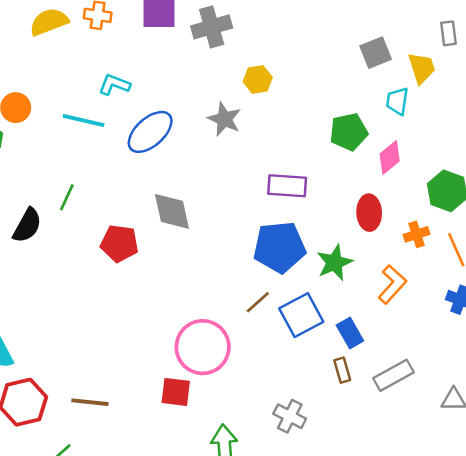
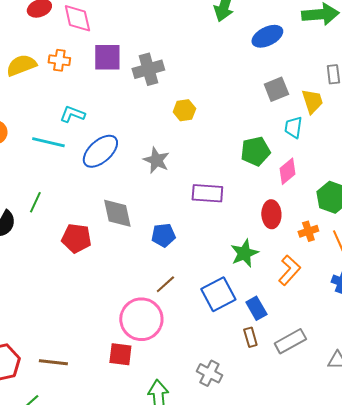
gray star: (224, 119) -> (156, 160), moved
blue pentagon: (279, 247) -> (163, 235), moved, size x0.6
brown line: (258, 302) -> (165, 284), moved

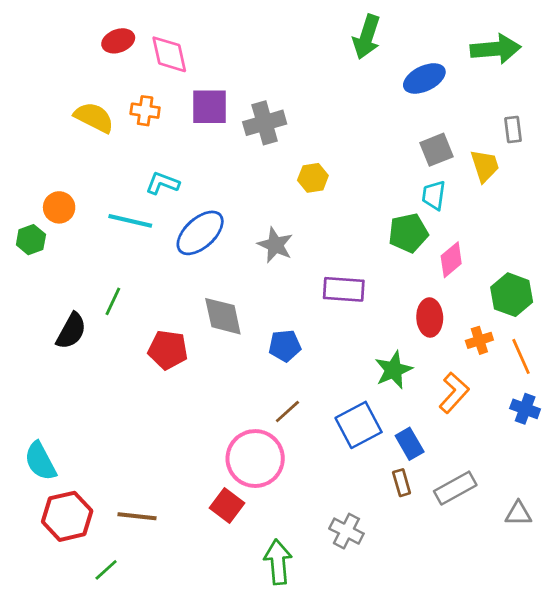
yellow semicircle: (21, 65) -> (94, 117), turned 48
cyan trapezoid: (293, 127) -> (434, 195), moved
red square: (120, 354) -> (227, 506), turned 30

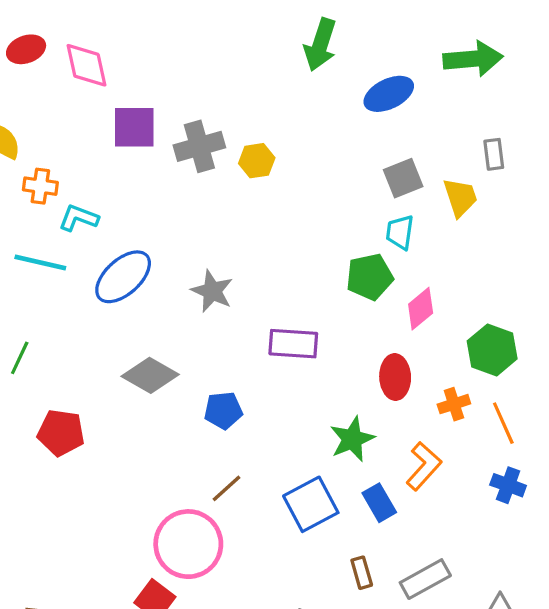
orange cross: (145, 111) -> (40, 186), moved
yellow hexagon: (313, 178) -> (257, 161), moved
gray diamond: (223, 316) -> (150, 375), turned -48
red pentagon: (168, 350) -> (61, 433), moved
blue rectangle: (410, 444) -> (379, 503), moved

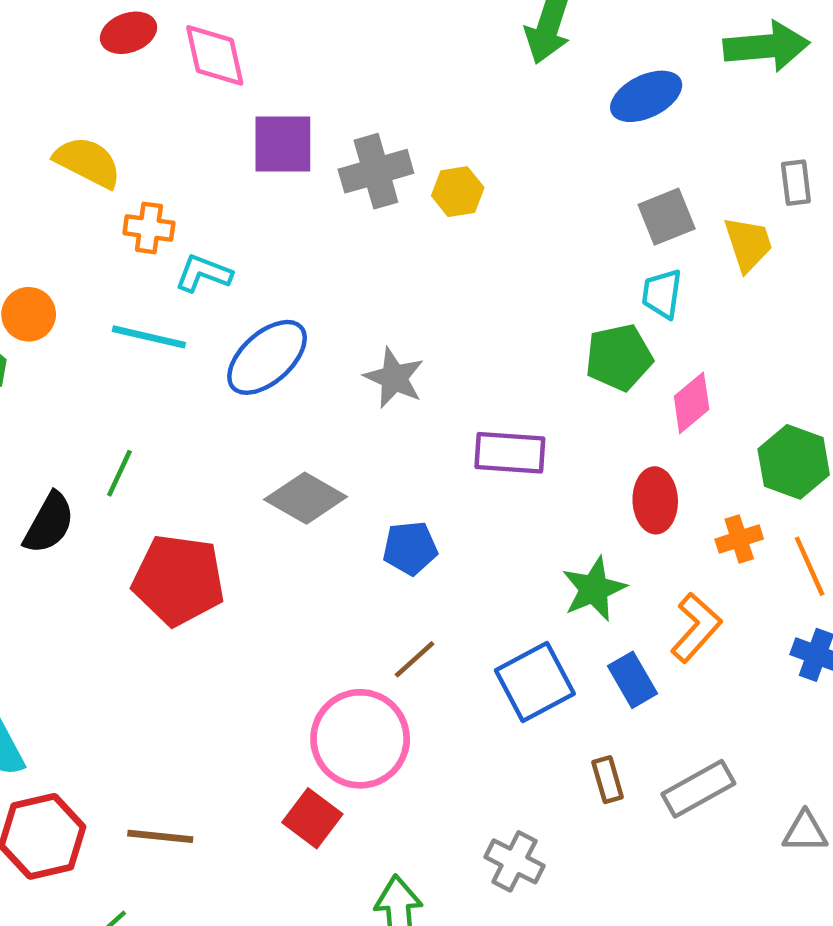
red pentagon: (61, 433) -> (178, 580), size x1.4

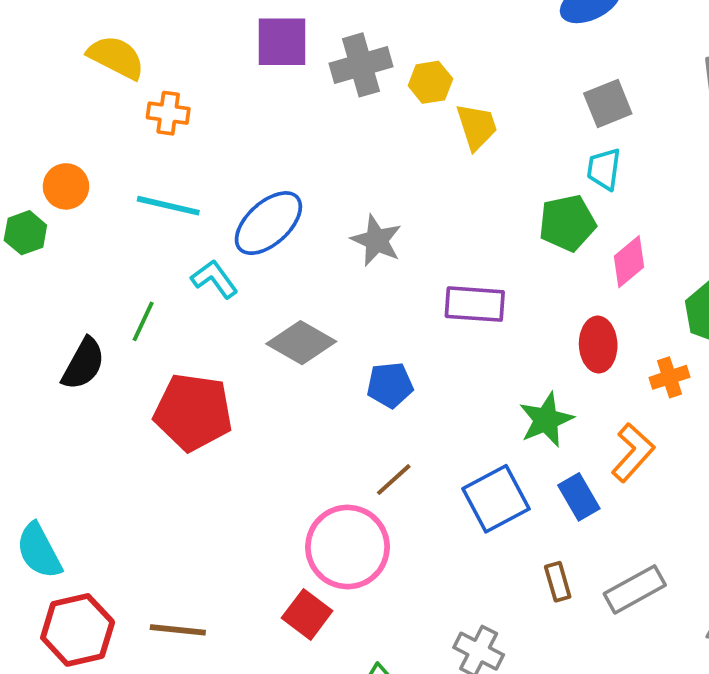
yellow trapezoid: (748, 244) -> (477, 127), moved
cyan L-shape: (203, 273) -> (214, 279), moved, turned 33

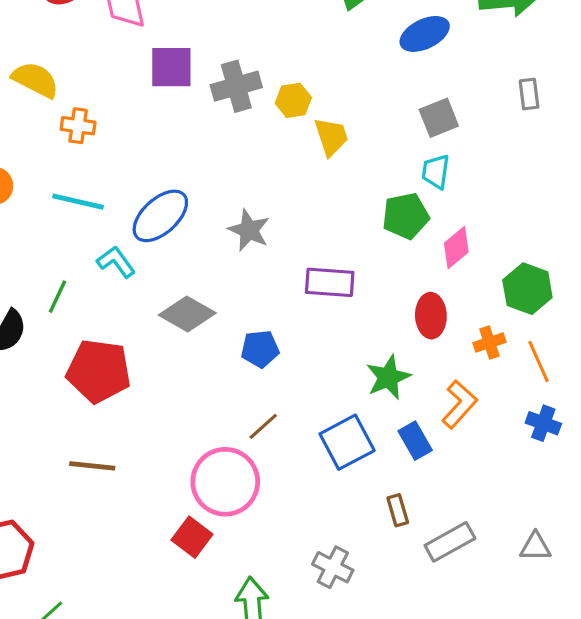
gray rectangle: (635, 589) -> (450, 542), moved
brown line: (178, 630) -> (92, 466), moved

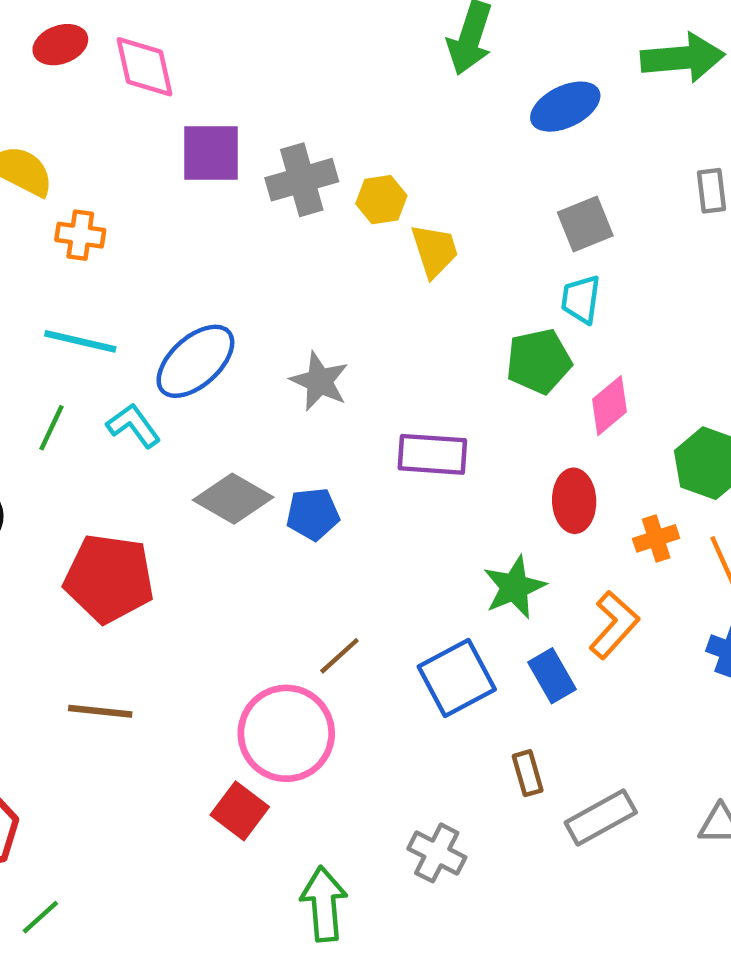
green line: (57, 297) -> (51, 428), moved
blue pentagon: (260, 349) -> (313, 514), moved

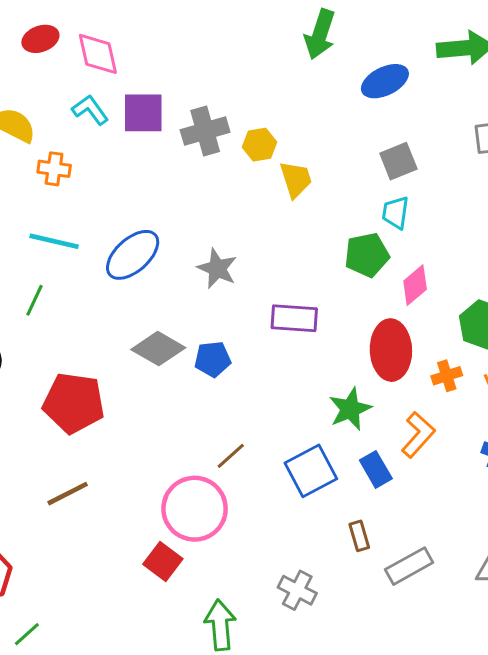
cyan L-shape: (133, 426) -> (90, 110), moved
red ellipse: (574, 501) -> (391, 350), size x1.4
brown line: (100, 711) -> (68, 494), turned -33

